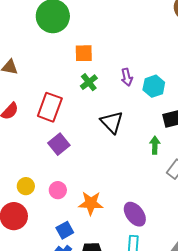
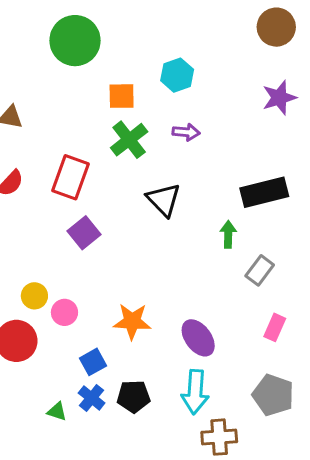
purple arrow: (127, 77) -> (186, 132), turned -72
green cross: (89, 82) -> (129, 140), size x1.4
cyan hexagon: (154, 86) -> (177, 75), moved
pink circle: (58, 190) -> (64, 312), moved

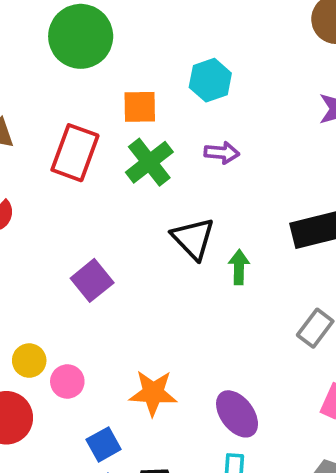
red rectangle: (70, 177) -> (75, 153), moved
green arrow: (228, 234) -> (239, 267), moved

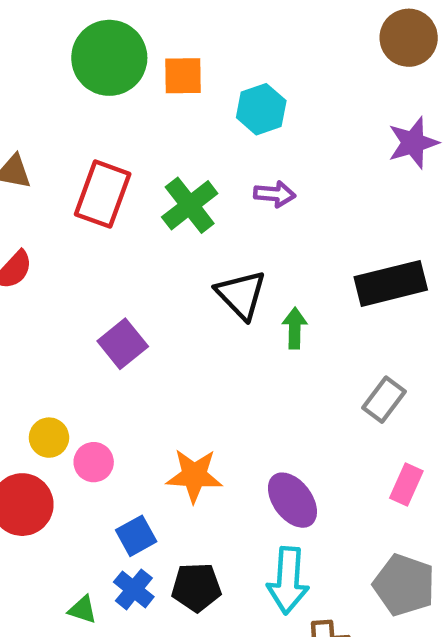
orange square: (140, 107) -> (183, 76), moved

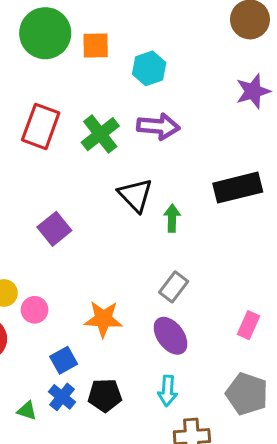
purple arrow: (275, 194) -> (158, 126), size x1.5
gray rectangle: (384, 400) -> (174, 287), moved
cyan arrow: (288, 581) -> (167, 391), size x0.7

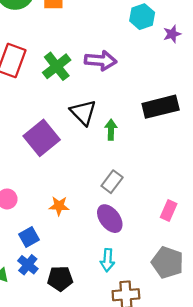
cyan hexagon: (149, 68) -> (142, 17), moved
purple star: (253, 91) -> (172, 34), size x0.7
purple square: (54, 229) -> (42, 138), moved, size x1.4
orange star: (103, 319) -> (59, 206), size x0.7
black pentagon: (105, 395) -> (60, 279), moved

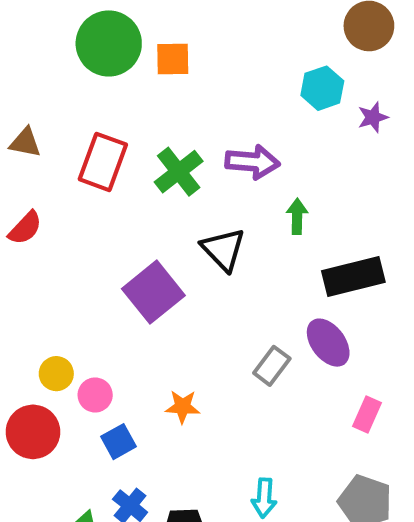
black rectangle: (161, 107) -> (353, 277), moved
green arrow: (111, 130) -> (297, 216), moved
purple ellipse: (110, 219) -> (328, 343), moved
blue square: (29, 237) -> (118, 442), moved

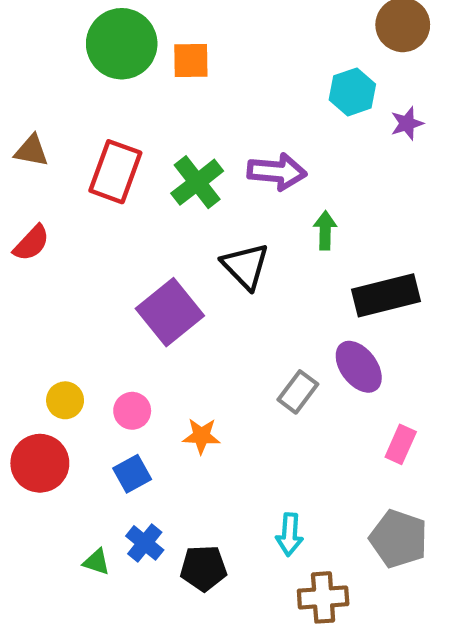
pink circle: (95, 395) -> (132, 411), moved

